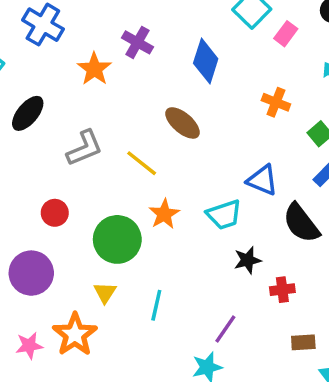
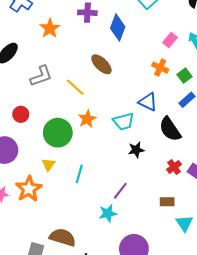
pink rectangle: (286, 34) -> (170, 40), moved
purple cross: (137, 42) -> (87, 13), moved, turned -30
orange cross: (276, 102) -> (160, 68), moved
red cross: (282, 290) -> (174, 167), moved, turned -32

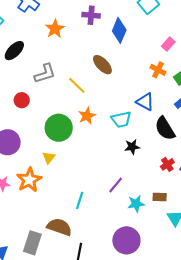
red circle: (21, 114) -> (22, 100), moved
cyan line: (79, 174) -> (80, 200), moved
cyan star: (108, 213) -> (136, 204), moved

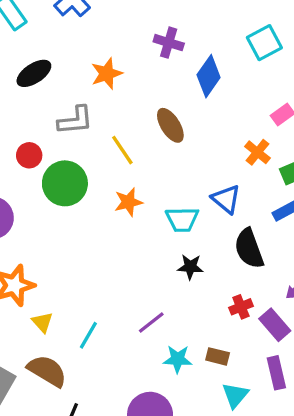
orange star: (55, 29) -> (107, 74), moved
green circle: (59, 128) -> (65, 183), moved
yellow triangle: (49, 157) -> (42, 322), moved, turned -32

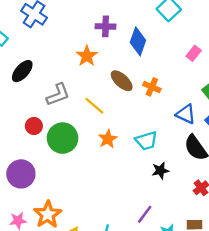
orange star: (107, 74) -> (87, 56), moved
orange cross: (257, 152) -> (152, 87), moved
blue triangle: (226, 199) -> (186, 114), moved

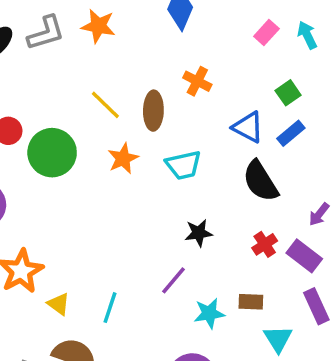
orange star: (87, 56) -> (98, 26), turned -30
brown ellipse: (122, 81) -> (153, 111), moved, turned 45
gray L-shape: (58, 95) -> (46, 33), moved
black star: (160, 170) -> (199, 233), moved

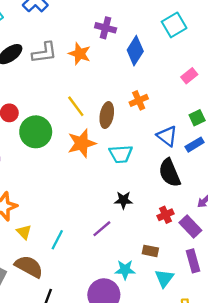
orange cross: (197, 81) -> (139, 100), turned 30
orange star: (123, 158) -> (82, 143), size x1.4
cyan star: (209, 313) -> (125, 270), moved

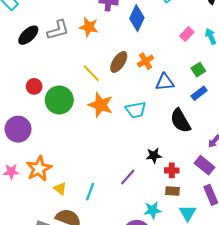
brown ellipse: (107, 115) -> (119, 62), moved, turned 30
blue triangle: (167, 136) -> (165, 82), moved, turned -36
orange star: (82, 143) -> (101, 105), turned -30
black star: (123, 200) -> (154, 156), moved
red cross: (166, 215) -> (172, 170), moved, turned 32

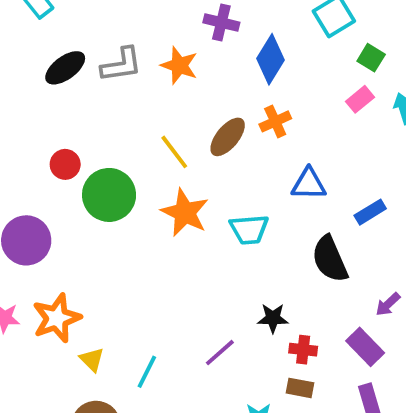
orange cross: (146, 61) -> (275, 121), moved
green square: (198, 70) -> (371, 58), moved, turned -32

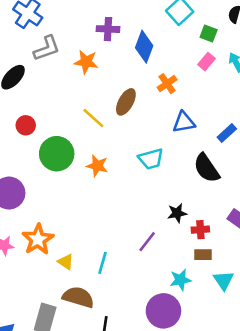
gray L-shape: (121, 65) -> (47, 48), moved
orange cross: (275, 121) -> (167, 84), moved
red circle: (65, 164) -> (26, 125), moved
orange star: (185, 213) -> (97, 166), moved, size x0.7

